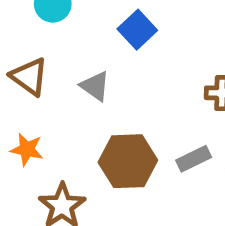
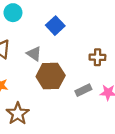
brown hexagon: (128, 161) -> (51, 76), moved

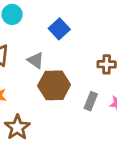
gray rectangle: (83, 90) -> (91, 101), turned -42

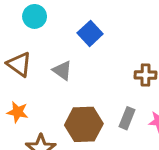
brown hexagon: (54, 85) -> (84, 124), moved

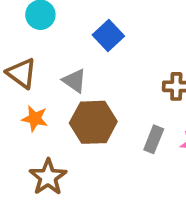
orange star: (18, 112) -> (35, 119), moved
brown hexagon: (84, 124) -> (93, 122), moved

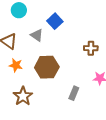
gray triangle: (74, 81) -> (37, 35), moved
gray rectangle: (154, 139) -> (74, 93), moved

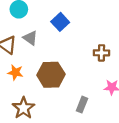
gray triangle: (37, 35) -> (30, 38), moved

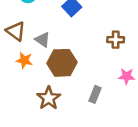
gray triangle: (30, 38) -> (43, 40), moved
brown star: (23, 108) -> (49, 98), moved

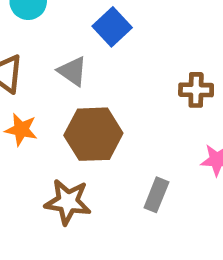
gray triangle: (43, 40) -> (72, 71), moved
brown star: (49, 98) -> (68, 202), turned -30

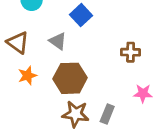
orange star: (21, 130) -> (27, 76), turned -30
brown star: (68, 202) -> (76, 114), moved

